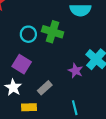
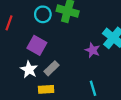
gray rectangle: (45, 88) -> (51, 68), moved

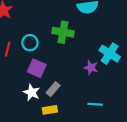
cyan circle: (43, 14) -> (30, 43), moved
cyan line: (93, 88) -> (95, 104), turned -64

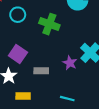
cyan circle: (30, 43) -> (18, 15), moved
gray rectangle: (53, 89) -> (41, 71), moved, turned 40

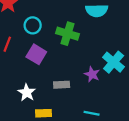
purple square: (18, 54) -> (36, 54), moved

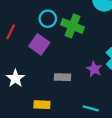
cyan circle: (33, 25) -> (48, 19), moved
white star: (27, 92) -> (15, 78), moved

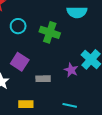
cyan circle: (48, 19) -> (18, 26), moved
purple square: (39, 44) -> (20, 62), moved

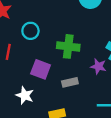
green cross: (50, 32) -> (68, 46), moved

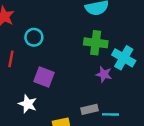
green cross: (68, 46) -> (96, 43), moved
gray rectangle: (70, 82) -> (89, 109), moved

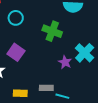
green cross: (96, 43) -> (52, 31), moved

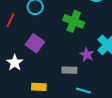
gray rectangle: (46, 88) -> (69, 70), moved

